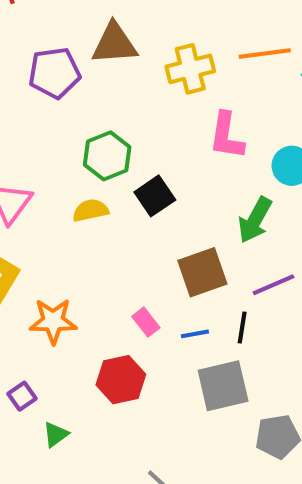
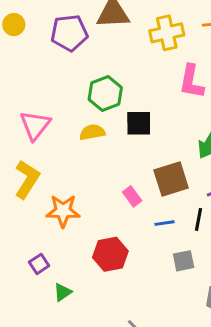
black square: (155, 196) -> (139, 123), turned 32
pink rectangle: (146, 322) -> (132, 196), moved
gray square: (223, 386) -> (184, 261), size x0.6

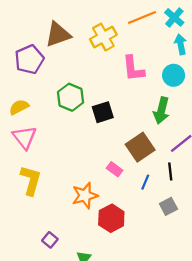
yellow semicircle: (92, 132) -> (19, 107), moved
orange star: (63, 211) -> (85, 196), moved
blue line: (164, 223) -> (145, 182), turned -42
purple square: (39, 264) -> (50, 240), moved

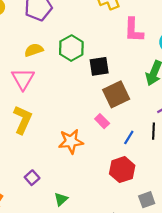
yellow semicircle: (19, 107) -> (34, 50), moved
brown square: (140, 147) -> (116, 94), moved
gray square: (168, 206) -> (147, 200), moved
red hexagon: (111, 218) -> (122, 170), moved

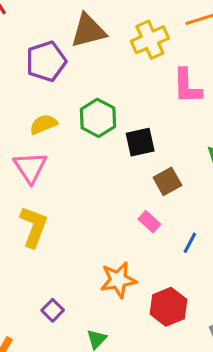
brown square: (116, 94) -> (167, 181), size x0.7
orange star: (71, 141) -> (118, 280), moved
red hexagon: (122, 170) -> (168, 307), moved

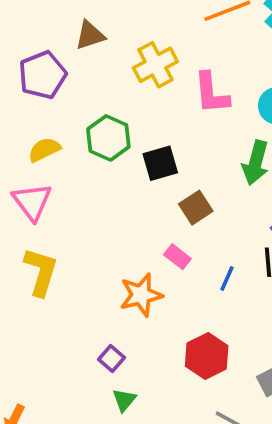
brown triangle: (88, 31) -> (90, 35), size x0.7
yellow cross: (150, 40) -> (155, 65), moved
orange star: (118, 280) -> (141, 295), moved
purple square: (53, 310) -> (112, 358), moved

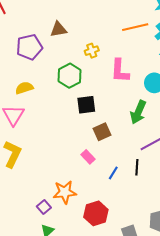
yellow cross: (155, 65) -> (92, 51), size x0.6
green hexagon: (108, 138) -> (70, 76), moved
orange star: (141, 295) -> (65, 192), moved

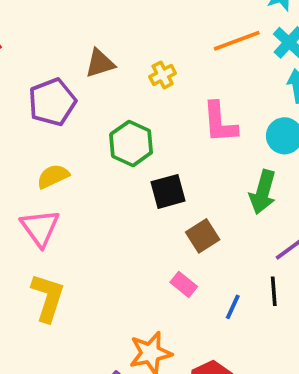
yellow cross: (92, 51) -> (163, 75), moved

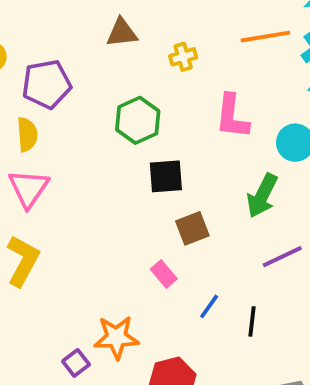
purple pentagon: (52, 102) -> (47, 84), moved
yellow semicircle: (53, 176) -> (27, 134), moved, turned 100
black line: (274, 291) -> (252, 321), moved

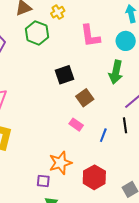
green hexagon: (138, 120) -> (37, 33), moved
black line: (252, 321) -> (125, 125), moved
purple square: (76, 363) -> (43, 181), turned -32

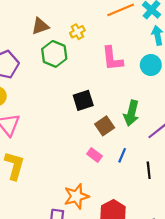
green arrow: (116, 72) -> (131, 113), moved
black line: (125, 125) -> (149, 170), moved
blue line: (103, 135) -> (122, 155), moved

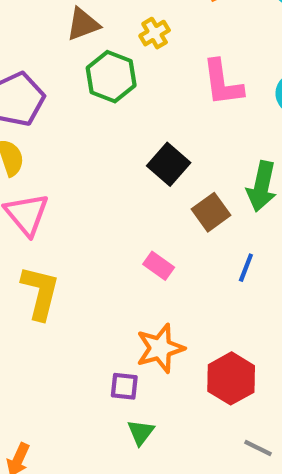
black square: (83, 100) -> (169, 164), turned -30
pink rectangle: (95, 155) -> (159, 266), moved

